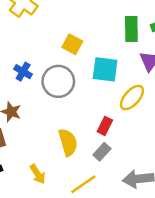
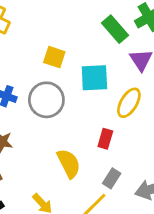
green rectangle: (131, 29) -> (115, 29), turned -30
gray rectangle: (102, 152) -> (112, 178), moved

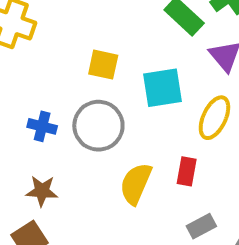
yellow semicircle: (69, 163) -> (136, 184), moved, turned -124
gray rectangle: (112, 178) -> (201, 226), turned 36

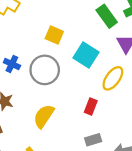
cyan square: (162, 88) -> (86, 55), turned 30
yellow semicircle: (136, 184) -> (44, 116), moved

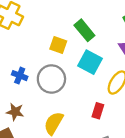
green rectangle: (107, 16) -> (84, 30), moved

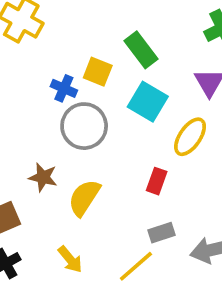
blue cross: (20, 76) -> (64, 88), moved
brown star: (15, 112) -> (43, 177), moved

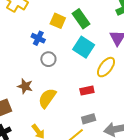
yellow square: (98, 72) -> (58, 21), moved
gray circle: (84, 126) -> (48, 59), size x0.6
red rectangle: (157, 181) -> (87, 91), turned 56

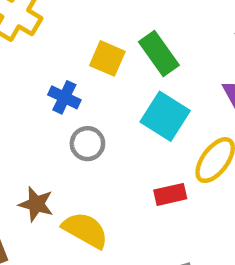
red rectangle: (87, 91) -> (170, 194), moved
yellow semicircle: (47, 98) -> (85, 230), turned 85

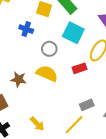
gray circle: (87, 144) -> (49, 49), moved
yellow semicircle: (85, 230) -> (47, 73), moved

